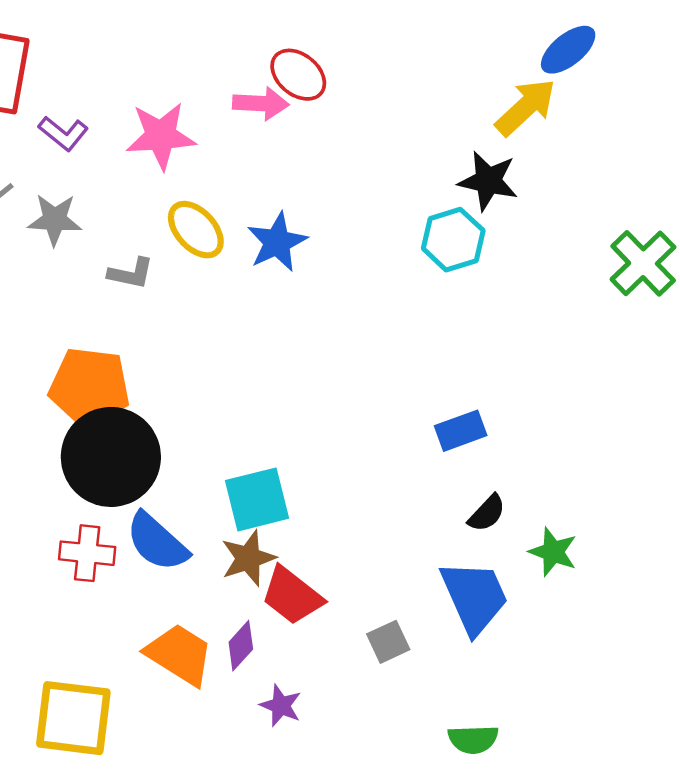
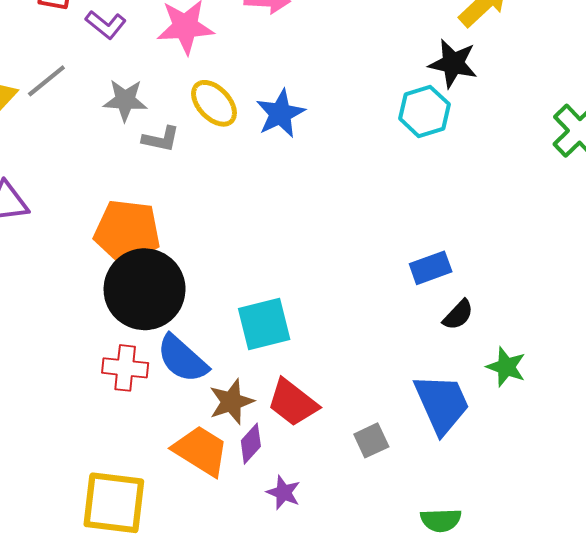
gray star: (55, 220) -> (125, 100), moved
black semicircle: (487, 513) -> (458, 315), moved
brown star: (248, 558) -> (231, 402), moved

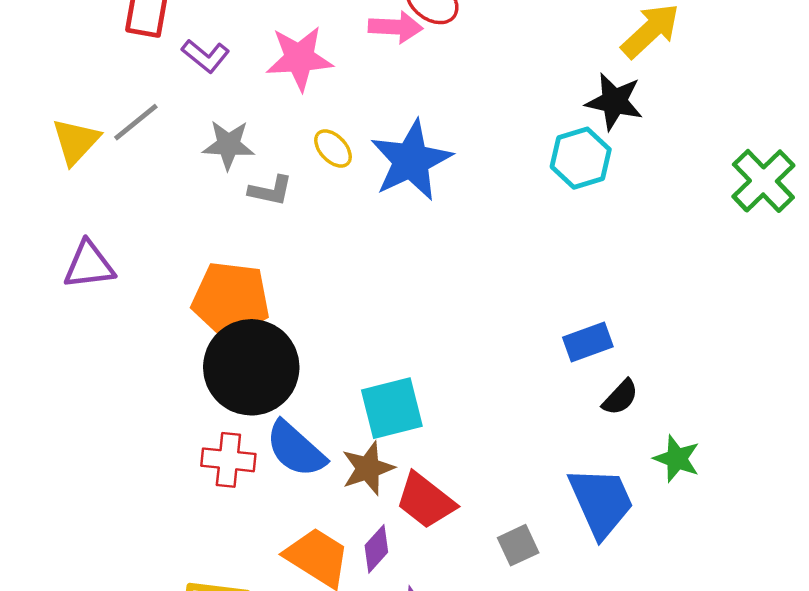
yellow ellipse: (214, 103) -> (333, 148), size x0.7
blue star: (280, 114) -> (411, 161), size x1.4
brown star: (231, 402) -> (368, 468), moved

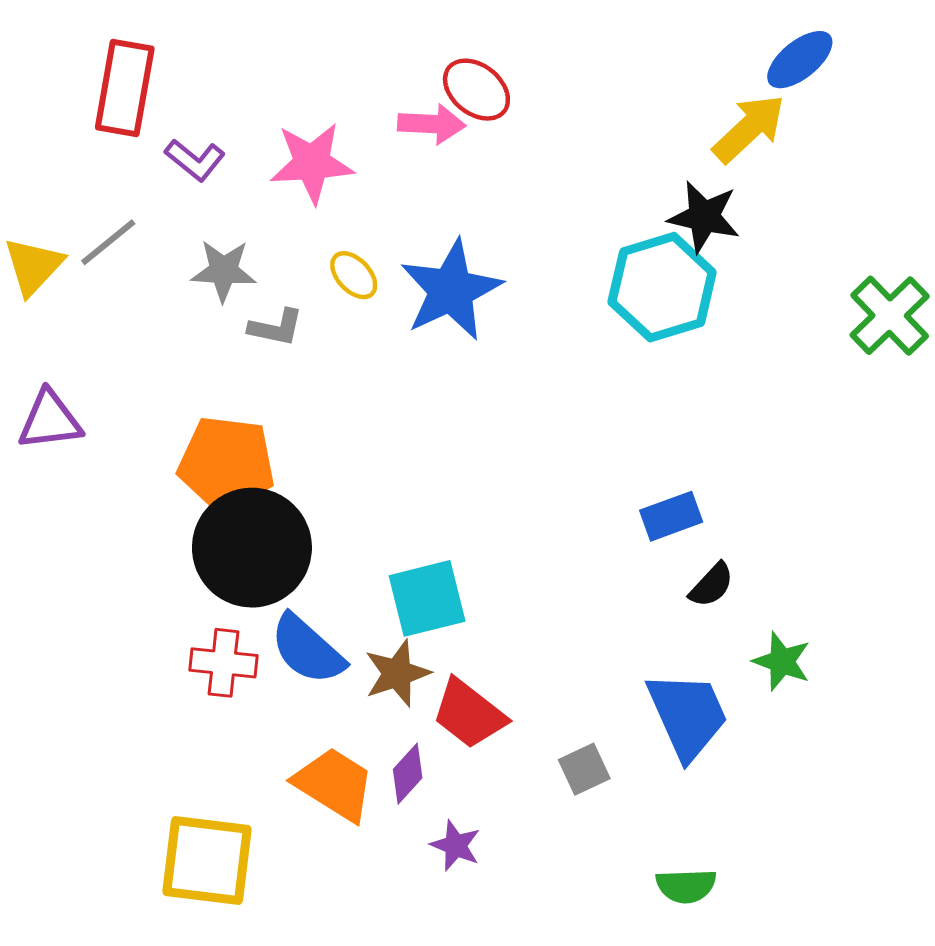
cyan hexagon: (581, 158) -> (662, 287), size x1.4

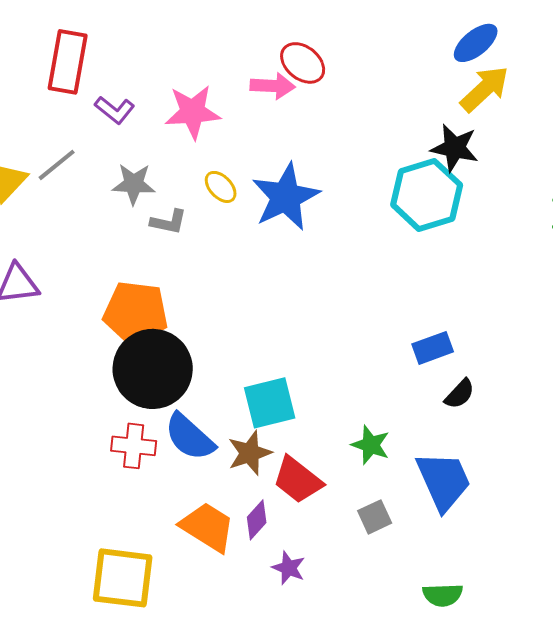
blue ellipse: (800, 60) -> (476, 43), moved
green star: (782, 661) -> (371, 445), moved

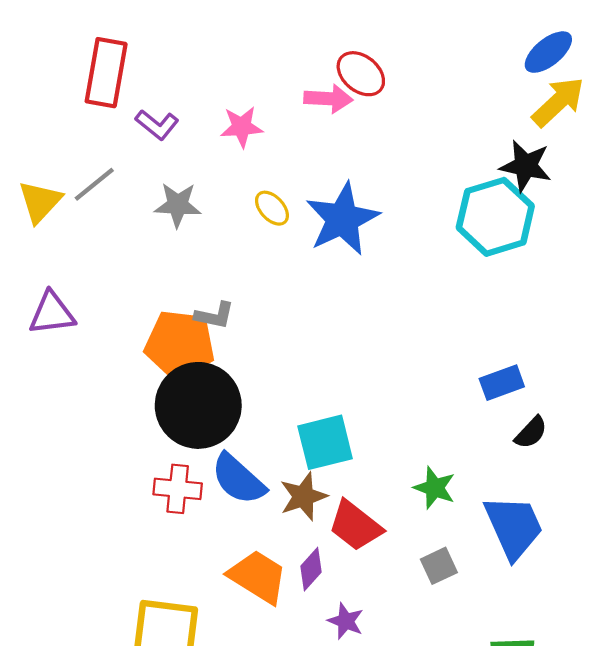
pink star: (193, 112) -> (242, 127), size x0.7
gray L-shape: (169, 222) -> (214, 315), moved

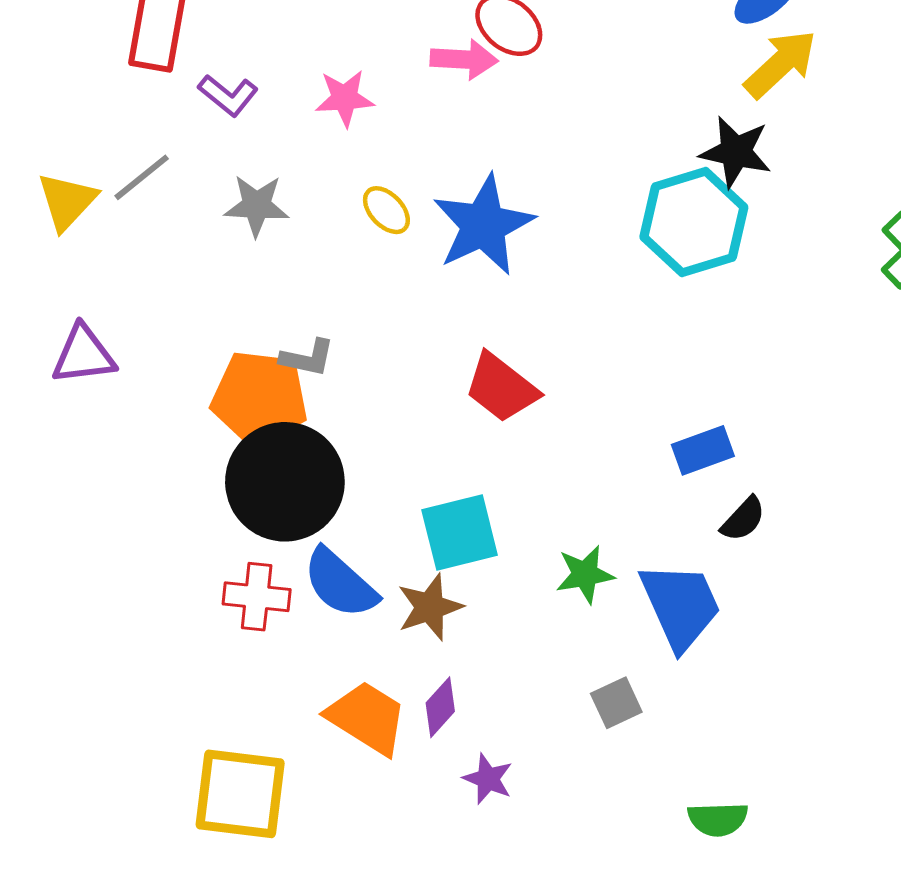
green star: (435, 488) -> (585, 574), moved, turned -30
red trapezoid: (355, 526) -> (501, 388), moved
blue trapezoid: (514, 527) -> (680, 606), moved

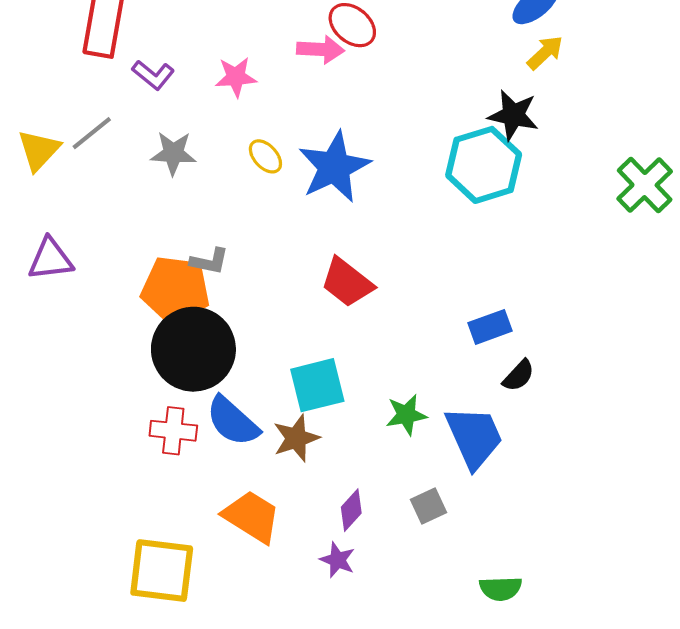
yellow arrow: (781, 64) -> (545, 53), size x0.7
purple diamond: (440, 707) -> (351, 510), moved

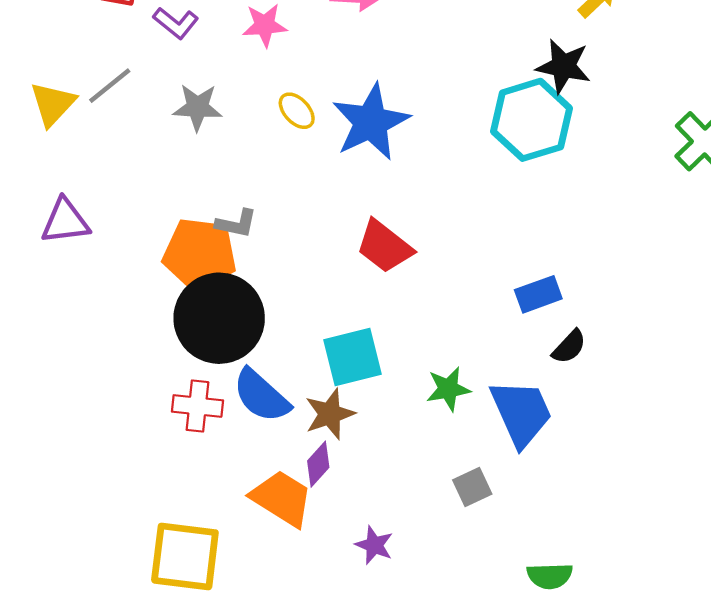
purple diamond: (351, 510) -> (318, 464), moved

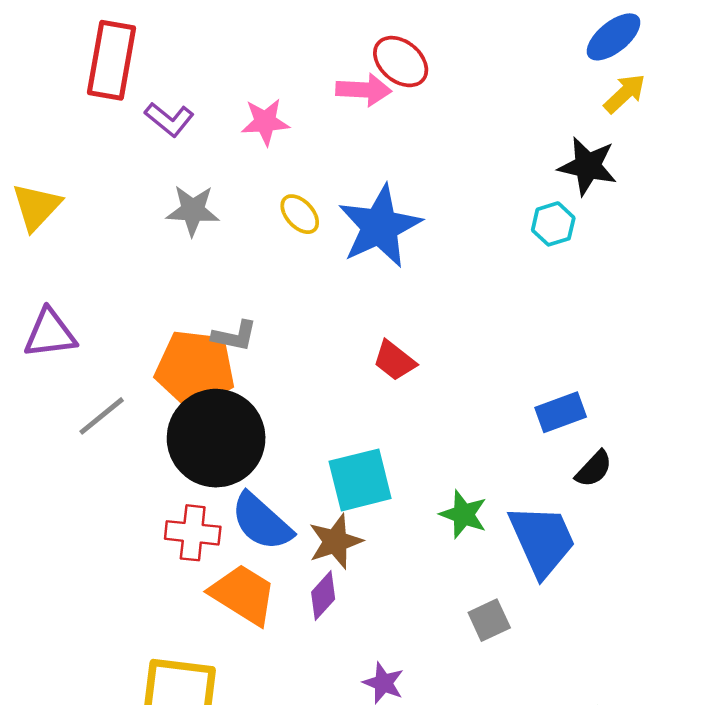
gray line: (110, 86) -> (102, 416), moved
cyan hexagon: (532, 120) -> (553, 224), size x0.5
red trapezoid: (384, 246) -> (394, 361), size x0.7
green star: (448, 389) -> (463, 514), turned 30
orange trapezoid: (282, 498) -> (243, 594), moved

